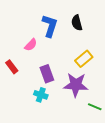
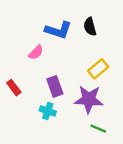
blue L-shape: (50, 26) -> (58, 30), turned 90
red rectangle: (12, 67) -> (14, 88), moved
green line: (95, 107) -> (98, 129), moved

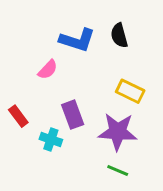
yellow rectangle: (98, 69) -> (130, 91), turned 66
cyan cross: (48, 111) -> (51, 139), moved
green line: (98, 129) -> (118, 170), moved

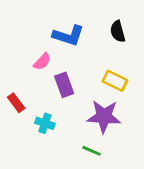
black semicircle: (119, 35) -> (118, 31), moved
purple rectangle: (73, 115) -> (64, 85), moved
green line: (118, 170) -> (92, 151), moved

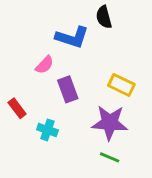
black semicircle: (118, 31) -> (104, 17), moved
green line: (92, 151) -> (110, 157), moved

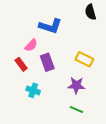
black semicircle: (104, 17) -> (90, 12), moved
red rectangle: (17, 108) -> (21, 64), moved
purple star: (110, 123) -> (76, 85), size x0.7

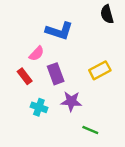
yellow rectangle: (84, 59) -> (100, 70), turned -54
purple star: (76, 85) -> (71, 101), moved

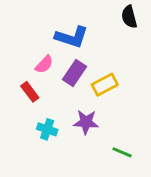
yellow rectangle: (100, 70) -> (105, 85), moved
purple rectangle: (56, 74) -> (74, 73), moved, turned 54
green line: (90, 130) -> (122, 152), moved

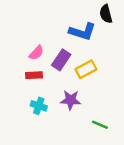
blue L-shape: (72, 37) -> (82, 32), moved
red rectangle: (30, 92) -> (34, 75), moved, turned -56

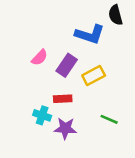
red rectangle: (34, 75) -> (63, 99), moved
purple star: (71, 100) -> (65, 128), moved
green line: (100, 125) -> (109, 119), moved

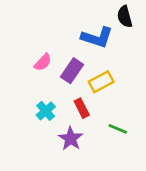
red rectangle: (63, 99) -> (82, 108), moved, turned 66
cyan cross: (42, 115) -> (46, 111), moved, turned 30
purple star: (65, 128) -> (71, 139), turned 30

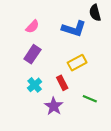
pink semicircle: (43, 62) -> (32, 27), moved
purple rectangle: (72, 71) -> (32, 54), moved

